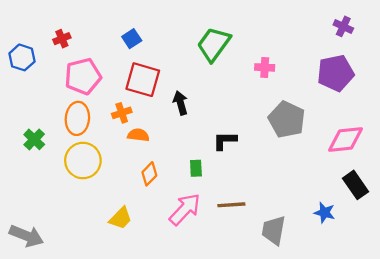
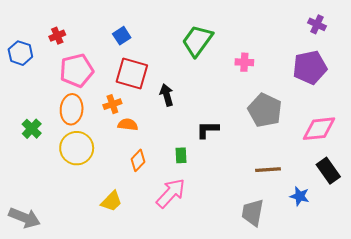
brown line: (231, 205) -> (268, 170), moved

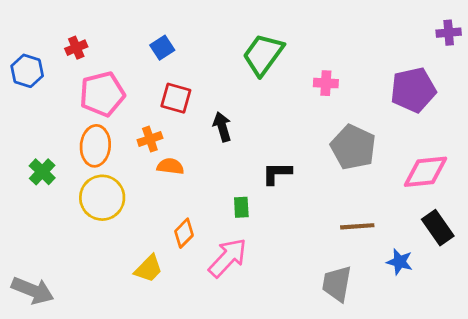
purple cross: (317, 24) -> (449, 33), moved, turned -30
red square: (132, 73) -> (176, 98), size x0.7
orange diamond: (138, 160) -> (184, 233), moved

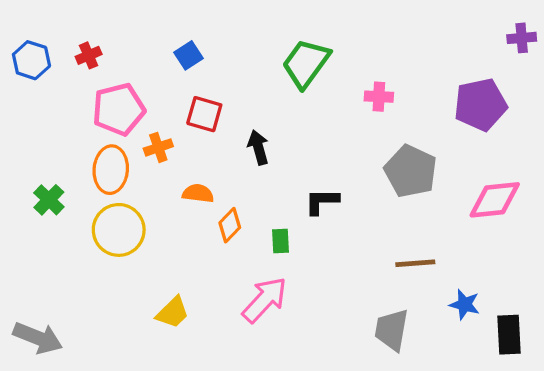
blue hexagon: (27, 71) -> (31, 60), moved
orange cross: (150, 139) -> (158, 147), moved
black rectangle: (438, 228) -> (509, 335), moved, turned 32
orange diamond: (184, 233) -> (230, 225), moved

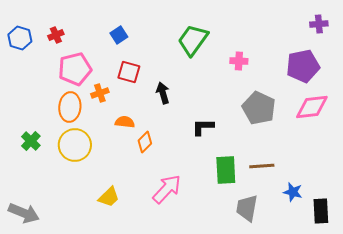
purple cross: (522, 38) -> (319, 24), moved
green cross: (49, 200) -> (31, 141), moved
pink diamond: (495, 200) -> (312, 107), moved
green rectangle: (281, 241) -> (226, 170), moved, size x1.8

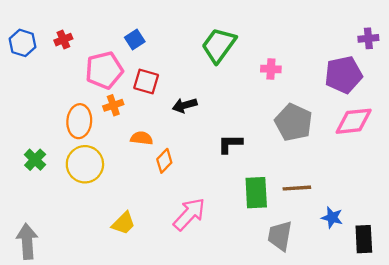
purple cross: (319, 24) -> (368, 38), moved
pink pentagon: (75, 69) -> (104, 70), moved
black arrow: (163, 93) -> (185, 105), turned -90
gray arrow: (24, 213) -> (27, 241), turned -116

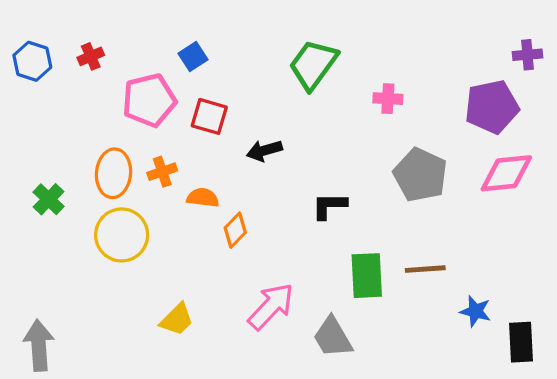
orange cross: (113, 105) -> (162, 172), moved
green cross: (35, 160) -> (49, 199), moved
gray trapezoid: (280, 236) -> (333, 337), moved, turned -40

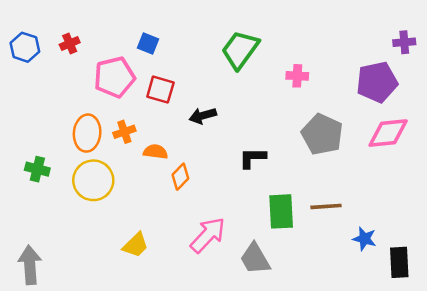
blue square: (193, 56) -> (148, 44), turned -35
green cross: (49, 199) -> (37, 169), moved, turned -30

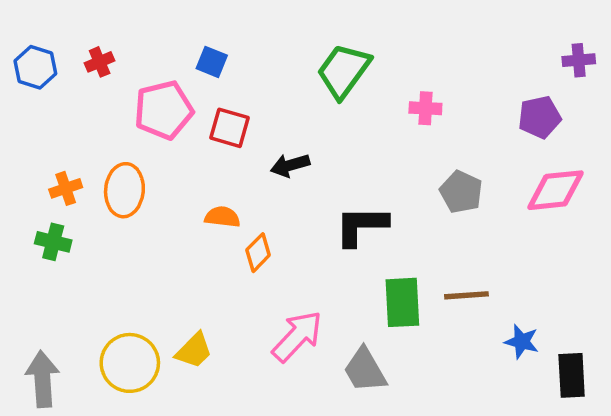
purple pentagon: (377, 82) -> (539, 117), size x0.7
orange cross: (124, 132) -> (66, 188), moved
gray pentagon: (322, 134) -> (461, 192), size x0.7
black L-shape: (253, 158) -> (361, 226), size x1.4
yellow circle: (93, 180) -> (130, 363), moved

